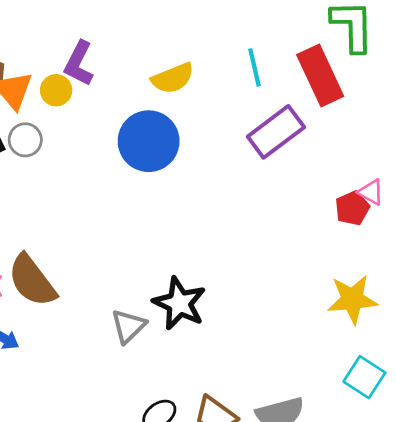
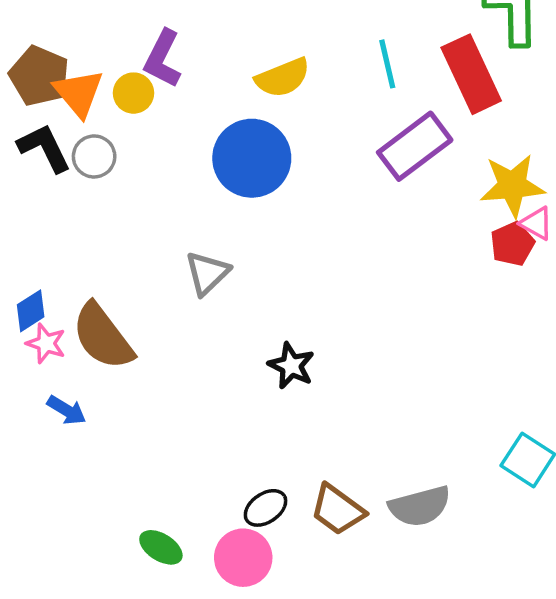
yellow star: (352, 299) -> (512, 186), moved
black star: (179, 303) -> (291, 366), size x0.7
gray triangle: (128, 326) -> (207, 273), moved

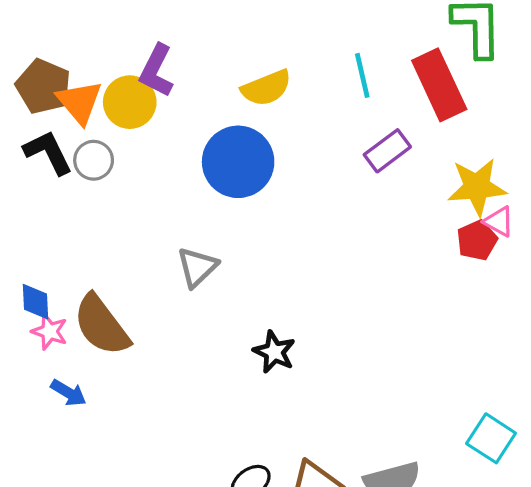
yellow circle: (133, 93) -> (130, 102), size x1.4
purple rectangle: (415, 146) -> (387, 151), size x0.7
blue diamond: (31, 311) -> (35, 302), turned -60

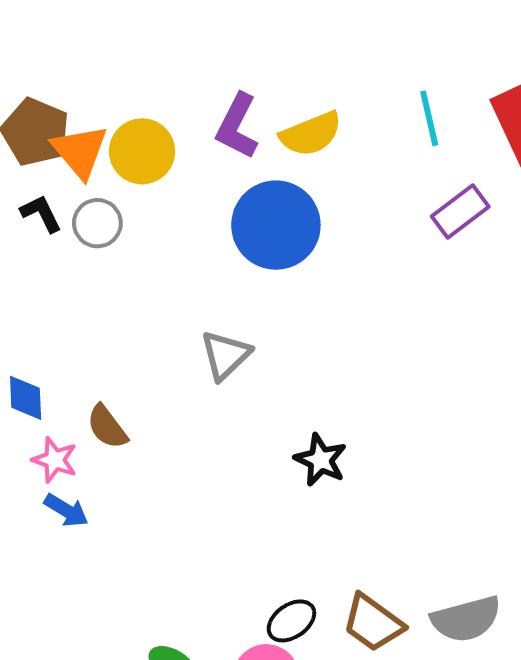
purple L-shape: (156, 71) -> (237, 126), moved
black L-shape: (48, 152) -> (41, 213), size x0.7
brown semicircle: (101, 325) -> (107, 427), size x0.6
pink star: (50, 331) -> (55, 460), moved

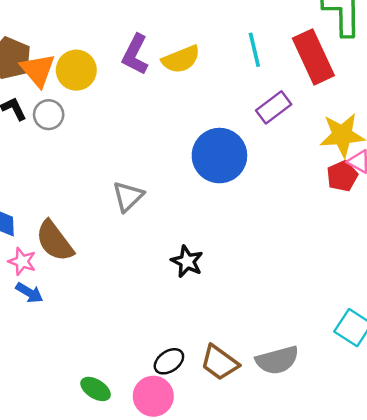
blue circle: (276, 225) -> (219, 156), moved
brown semicircle: (107, 427) -> (55, 241), size x1.5

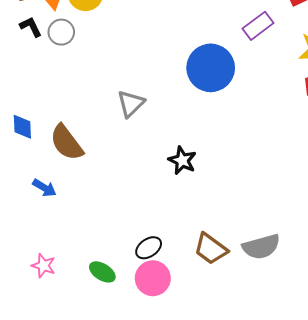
pink star: (22, 261) -> (43, 266), moved
black ellipse: (169, 361) -> (149, 248), moved

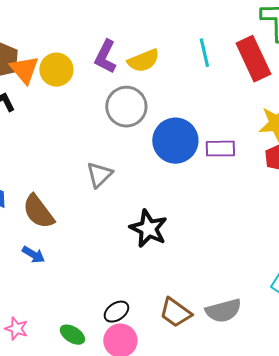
purple rectangle: (258, 26) -> (220, 149), moved, turned 36
gray circle: (61, 32) -> (126, 107), moved, size x1.6
black star: (182, 160) -> (148, 229), size x1.4
blue arrow: (44, 188) -> (33, 255), moved

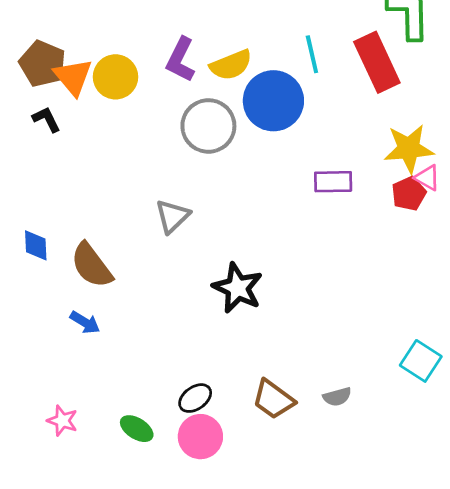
blue circle: (175, 141) -> (273, 101), moved
gray semicircle: (223, 311) -> (337, 397), size x0.6

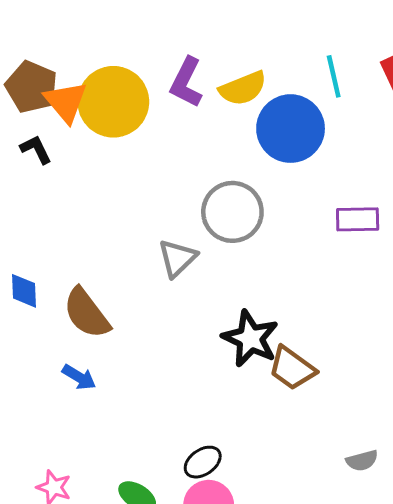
yellow circle: (115, 77) -> (113, 102), size x1.4
gray circle: (208, 126) -> (232, 212), moved
brown trapezoid: (273, 399) -> (292, 368), moved

